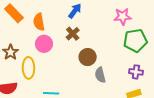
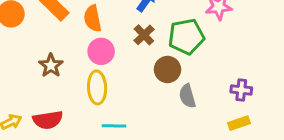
green pentagon: (135, 41) -> (186, 37), moved
yellow ellipse: (28, 68) -> (97, 87), moved

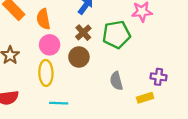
brown circle: (167, 69) -> (79, 57), moved
yellow rectangle: (239, 123) -> (145, 98), moved

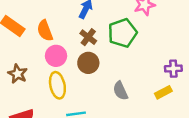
gray semicircle: (116, 81) -> (120, 91), moved

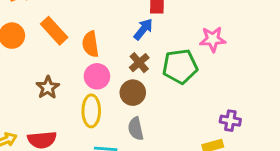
gray semicircle: (120, 91) -> (136, 129), moved

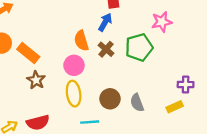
orange rectangle: (54, 31) -> (28, 53), moved
orange semicircle: (90, 44) -> (81, 41), moved
brown circle: (133, 93) -> (110, 99), moved
gray semicircle: (136, 129) -> (137, 103), moved

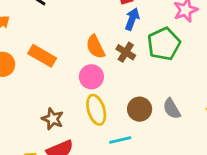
blue arrow: (105, 22) -> (132, 19), moved
orange rectangle: (28, 53) -> (42, 56), moved
brown star: (36, 80) -> (53, 119), moved

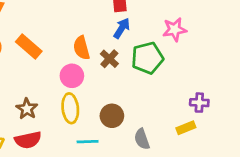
gray semicircle: (172, 109) -> (142, 139), moved

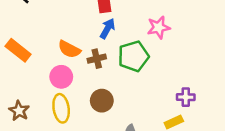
orange semicircle: (81, 48) -> (69, 49), turned -45
brown cross: (109, 59) -> (97, 59), turned 36
brown circle: (112, 116) -> (102, 101), moved

